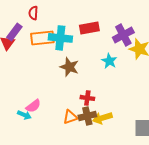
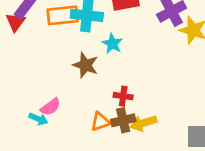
cyan star: (109, 61) -> (112, 44), moved
brown star: (69, 67) -> (85, 65), moved

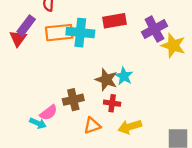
cyan star: (112, 44) -> (124, 76), moved
brown star: (85, 65) -> (106, 80), moved
brown cross: (123, 120) -> (73, 100), moved

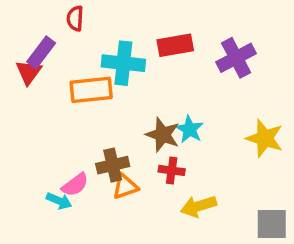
orange rectangle: (59, 33) -> (91, 90), moved
yellow star: (173, 46) -> (265, 138), moved
orange triangle: (92, 126) -> (125, 187), moved

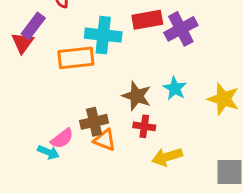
purple cross: (236, 58) -> (181, 29), moved
cyan star: (190, 129) -> (175, 88), moved
orange triangle: (125, 187) -> (105, 140), turned 40

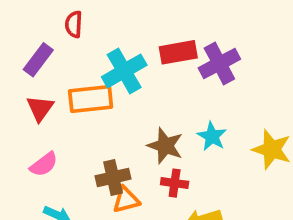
cyan cross: (103, 35) -> (124, 71), turned -36
red triangle: (23, 43) -> (40, 108), moved
pink semicircle: (62, 139) -> (44, 164), moved
orange triangle: (105, 140) -> (126, 200), turned -35

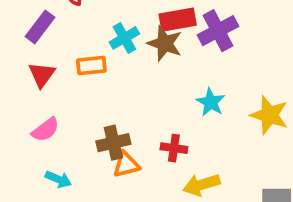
cyan cross: (124, 71) -> (124, 38), size x0.7
orange rectangle: (91, 99) -> (91, 65), size x0.7
brown star: (165, 146) -> (165, 43), moved

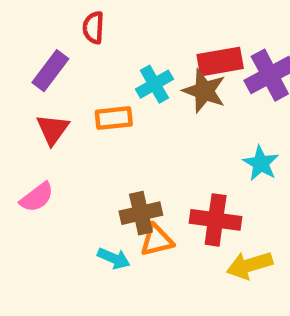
pink semicircle: (45, 130) -> (37, 197), moved
red cross: (174, 148) -> (216, 220), size x1.5
cyan arrow: (58, 179) -> (114, 258), moved

